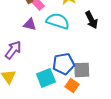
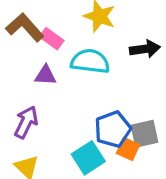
black arrow: (91, 20) -> (145, 49), turned -60
orange square: (72, 86) -> (128, 149), moved

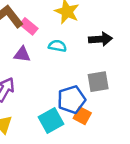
cyan semicircle: (90, 61) -> (57, 46), size x0.6
gray square: (144, 134) -> (98, 82), moved

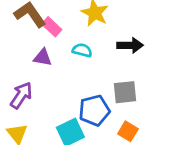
orange square: (82, 116) -> (128, 131), moved

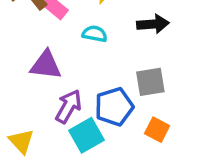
purple triangle: (43, 57) -> (46, 65), moved, size x1.4
purple arrow: (21, 95) -> (69, 106), moved

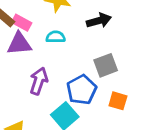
purple triangle: (46, 65) -> (19, 44), moved
purple arrow: (69, 106) -> (39, 81), moved

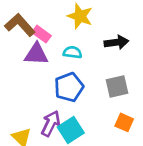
purple arrow: (39, 81) -> (51, 124), moved
blue pentagon: (82, 90) -> (69, 87), moved

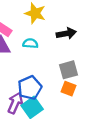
blue pentagon: (69, 87) -> (30, 88), moved
orange square: (124, 122) -> (69, 89), moved

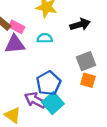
purple arrow: (15, 103) -> (35, 100), turned -80

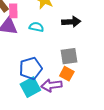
pink rectangle: (17, 27) -> (13, 11), turned 48
purple arrow: (35, 100) -> (51, 85), moved, turned -48

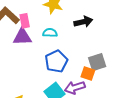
gray square: (69, 56) -> (97, 62), moved
blue pentagon: (31, 68) -> (56, 61), moved

